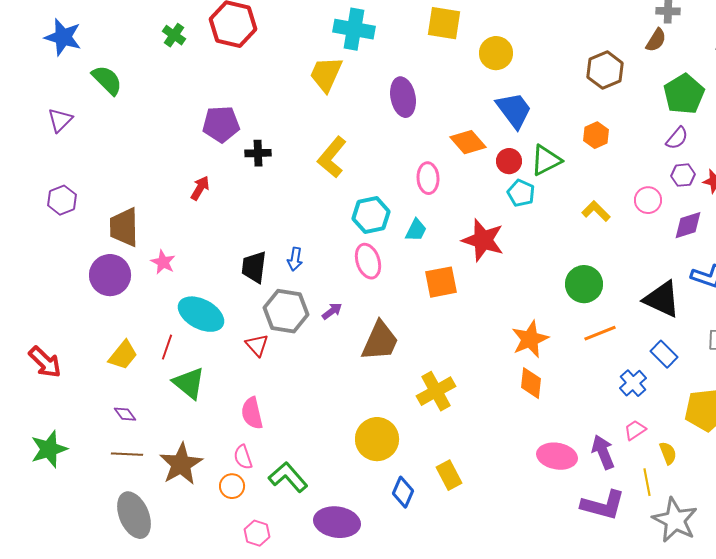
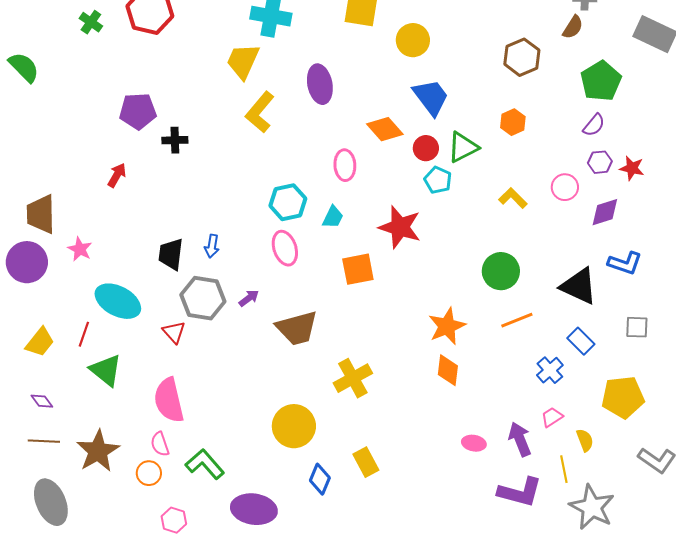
yellow L-shape: (332, 157) -> (260, 112), moved
brown trapezoid: (380, 341) -> (297, 328), turned 51
pink semicircle: (252, 413) -> (169, 400), size x1.4
pink ellipse: (557, 456) -> (474, 443), size x0.6

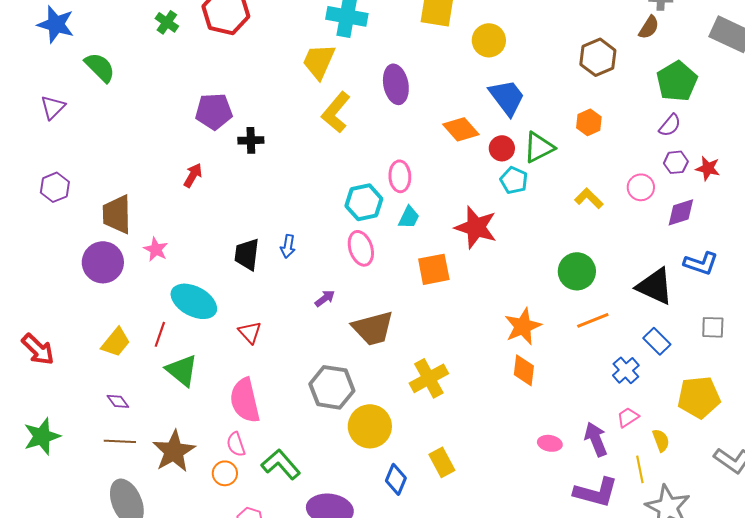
pink ellipse: (345, 165) -> (400, 176), moved
gray hexagon: (203, 298) -> (332, 387), moved

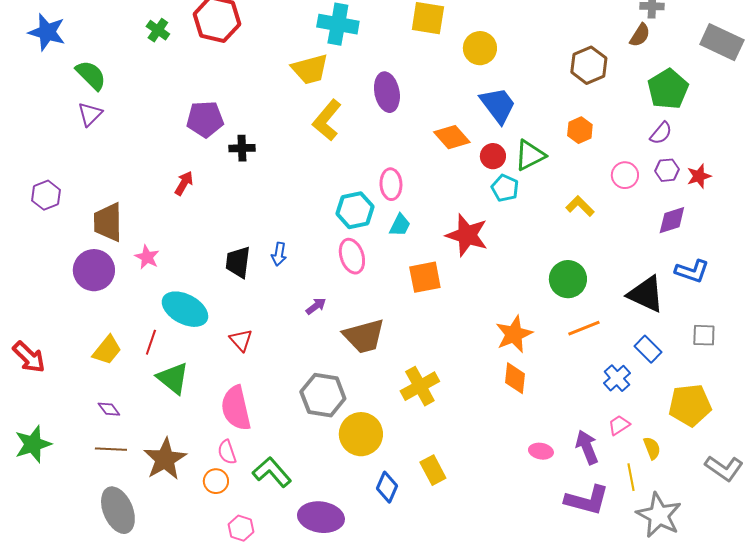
yellow trapezoid: (319, 61) -> (310, 69), turned -129
purple triangle: (53, 107) -> (90, 114), moved
red star: (708, 168) -> (699, 176), turned -30
pink circle: (641, 187) -> (625, 175), moved

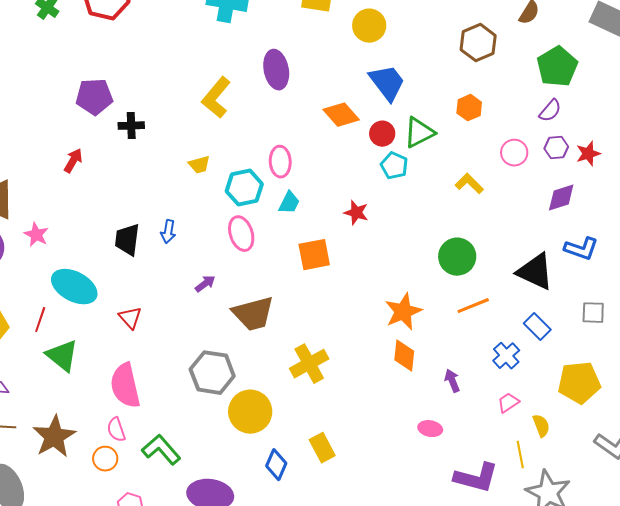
yellow trapezoid: (310, 69) -> (199, 165), moved, size x0.6
red star: (467, 235) -> (356, 213), size x0.6
purple arrow: (587, 447) -> (452, 381), moved, size x0.7

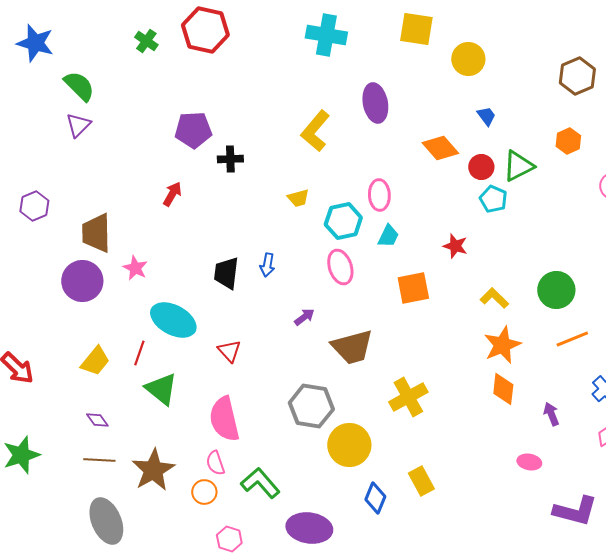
blue trapezoid: (387, 83) -> (486, 116), size x0.5
yellow L-shape: (469, 184) -> (494, 298), moved

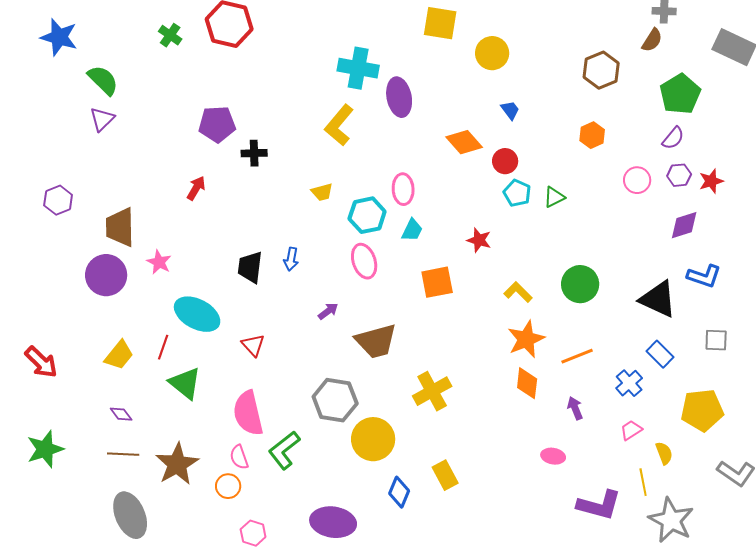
cyan cross: (326, 35) -> (358, 68), moved
green triangle: (518, 166) -> (554, 197), moved, size x0.7
orange line: (572, 339) -> (577, 356), moved
green L-shape: (260, 483) -> (284, 450), moved, turned -87

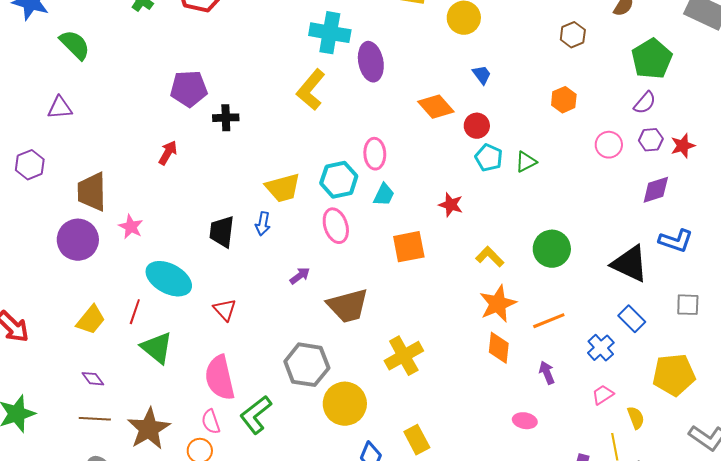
brown hexagon: (601, 70) -> (573, 35), size x0.7
purple triangle: (102, 119) -> (60, 108), moved, turned 40
yellow trapezoid: (322, 192) -> (283, 188), moved, size x1.6

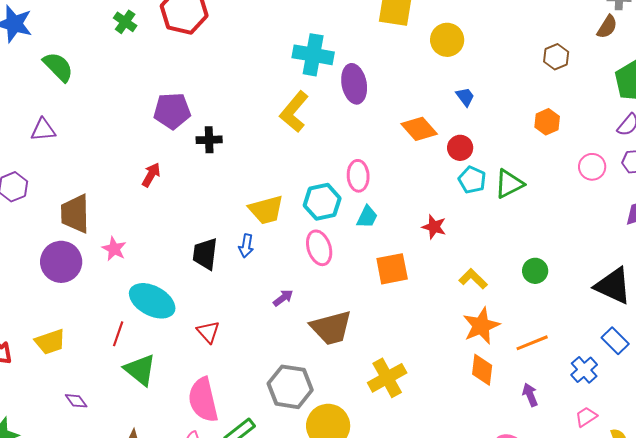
green triangle: (526, 162) -> (509, 184), size x1.4
green circle: (552, 249) -> (535, 271), size x0.7
yellow trapezoid: (91, 320) -> (50, 342), moved, turned 32

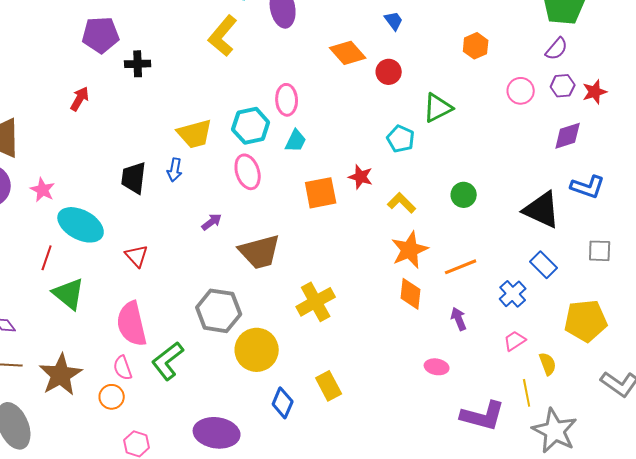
cyan pentagon: (472, 180) -> (401, 139), moved
red star: (434, 227) -> (361, 177), moved
pink star: (114, 249) -> (43, 190), moved

